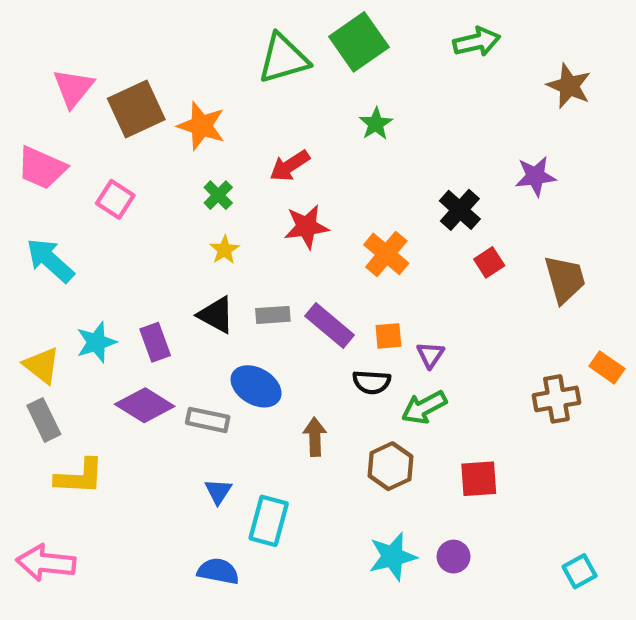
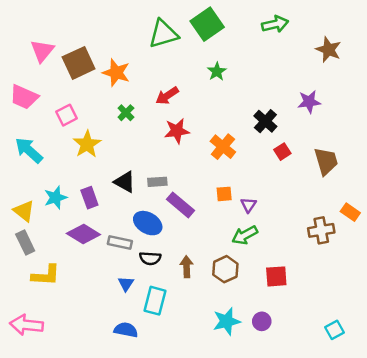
pink square: (115, 199) -> (66, 115), turned 30
yellow star: (225, 250) -> (87, 144), moved, size x1.6
purple rectangle: (330, 325) -> (180, 205), moved
black semicircle: (372, 382) -> (150, 258), moved
brown arrow: (315, 437) -> (187, 267), moved

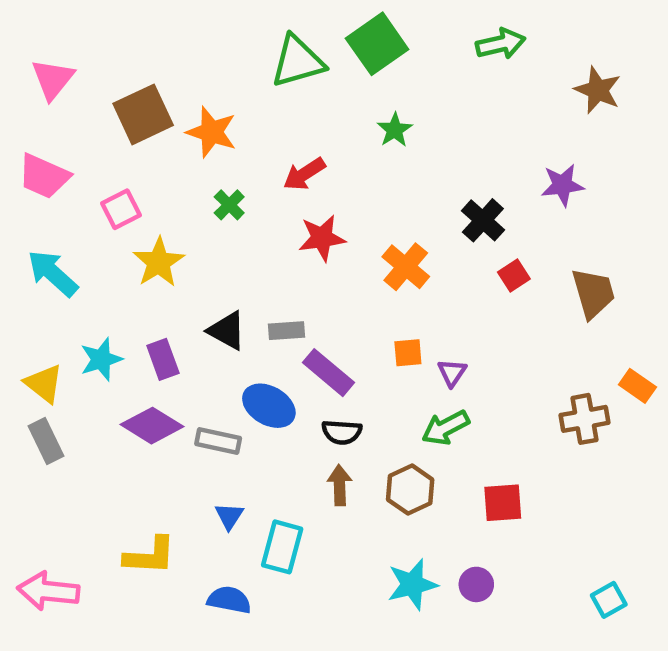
pink triangle: (42, 51) -> (53, 79), moved
black semicircle: (150, 258) -> (342, 432), moved
yellow L-shape: (46, 275) -> (150, 556), moved

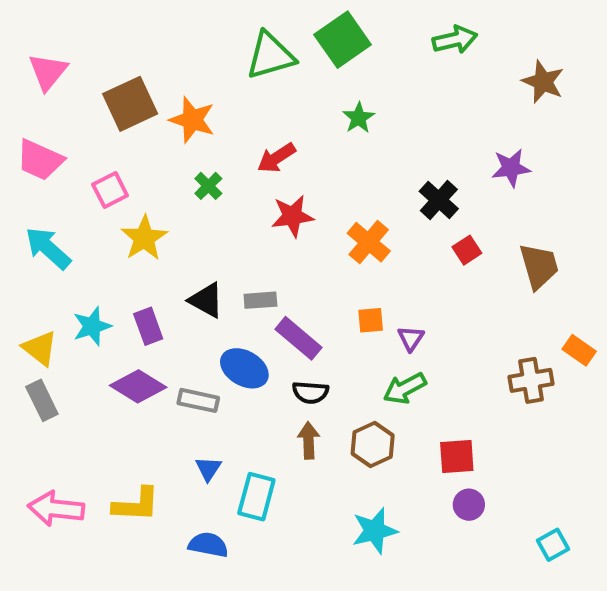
purple circle: (476, 584) -> (469, 505), moved
pink arrow: (48, 591) -> (56, 509), moved

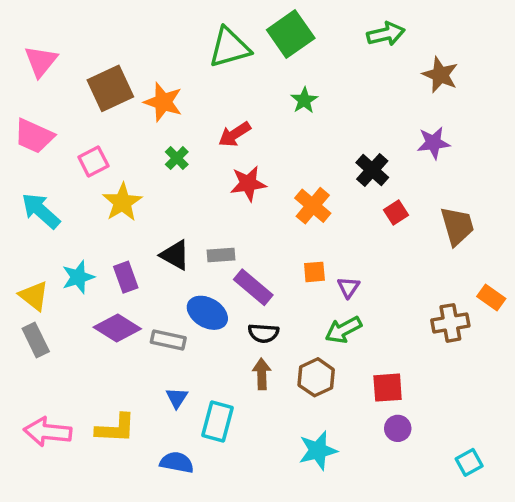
brown star: (543, 82) -> (440, 75), moved

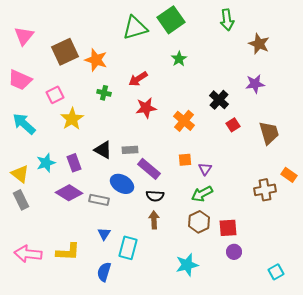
green arrow: (386, 34) -> (227, 20), turned 95
green cross: (177, 158) -> (104, 93), turned -32
brown hexagon: (316, 377) -> (199, 222), moved
blue semicircle: (177, 462) -> (104, 272), turned -84

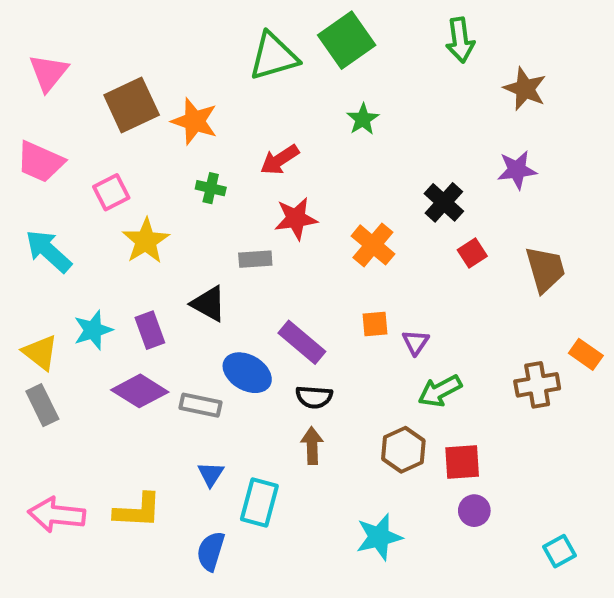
gray rectangle: (130, 150) -> (255, 259), moved
green arrow: (202, 194) -> (440, 391), moved

